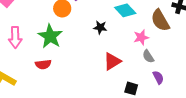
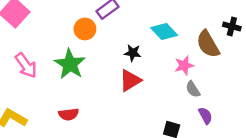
pink arrow: (15, 37) -> (26, 65), turned -35
red triangle: (112, 61) -> (130, 80), moved
red semicircle: (43, 64) -> (69, 114), moved

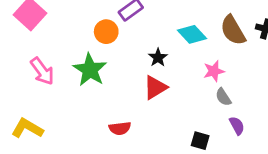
brown semicircle: (208, 44) -> (233, 30), moved
black star: (133, 53) -> (158, 58), turned 30
red semicircle: (69, 114) -> (120, 128), moved

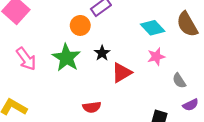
black star: (158, 58) -> (102, 53), moved
pink star: (214, 71) -> (156, 57), moved
purple semicircle: (237, 126) -> (191, 105), turned 91

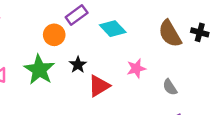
cyan diamond: (153, 28) -> (113, 29), moved
gray semicircle: (179, 81) -> (170, 87), moved

